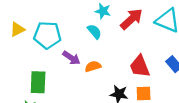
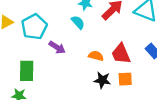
cyan pentagon: (47, 35) -> (34, 27), turned -30
orange semicircle: (93, 66) -> (96, 56), moved, turned 32

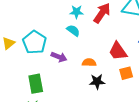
orange semicircle: (96, 56) -> (89, 63), moved
black star: (102, 80) -> (97, 82), moved

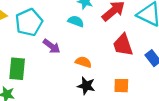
cyan semicircle: (73, 31) -> (76, 21), turned -32
red trapezoid: (118, 51) -> (123, 45), moved

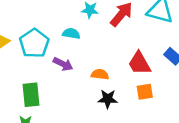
cyan semicircle: (76, 21) -> (71, 34), moved
red trapezoid: (123, 45) -> (139, 63), moved

